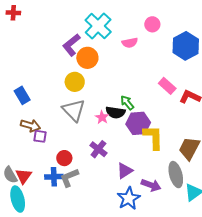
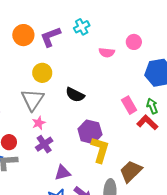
cyan cross: (98, 26) -> (82, 27), size x0.6
orange circle: (87, 58) -> (23, 35), moved
green arrow: (127, 103) -> (152, 106), moved
black semicircle: (115, 112) -> (75, 95), moved
pink star: (102, 117) -> (39, 123), moved

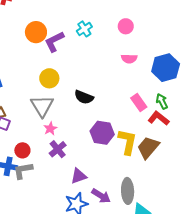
orange circle: (23, 35) -> (36, 32), moved
pink circle: (134, 42) -> (126, 26), moved
pink semicircle: (107, 52) -> (129, 59), moved
yellow L-shape: (100, 150) -> (127, 142), moved
brown trapezoid: (131, 171) -> (148, 147), moved

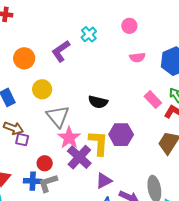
orange circle: (36, 32) -> (24, 58), moved
yellow circle: (49, 78) -> (42, 89), moved
pink star: (50, 129) -> (69, 138), size x1.6
yellow L-shape: (127, 142) -> (98, 143), moved
purple cross: (58, 149) -> (79, 157), size x1.4

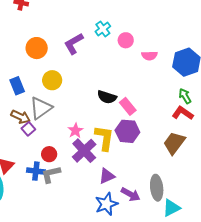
pink circle: (129, 26) -> (126, 40), moved
pink rectangle: (153, 100) -> (128, 106), moved
gray triangle: (58, 116) -> (41, 108), moved, turned 30
pink star: (69, 138) -> (75, 131), size x0.7
purple square: (22, 140) -> (28, 129), turned 32

